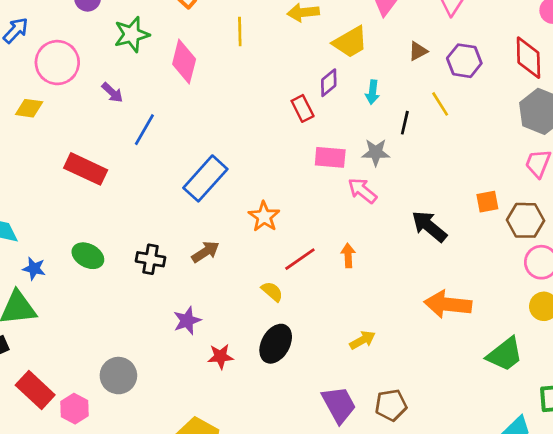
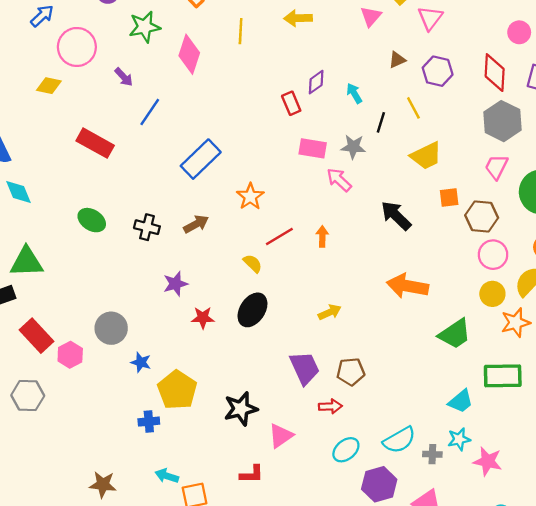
yellow trapezoid: (350, 42) -> (426, 156), moved
cyan arrow: (372, 92) -> (354, 93), turned 138
blue star: (34, 269) -> (141, 362), moved

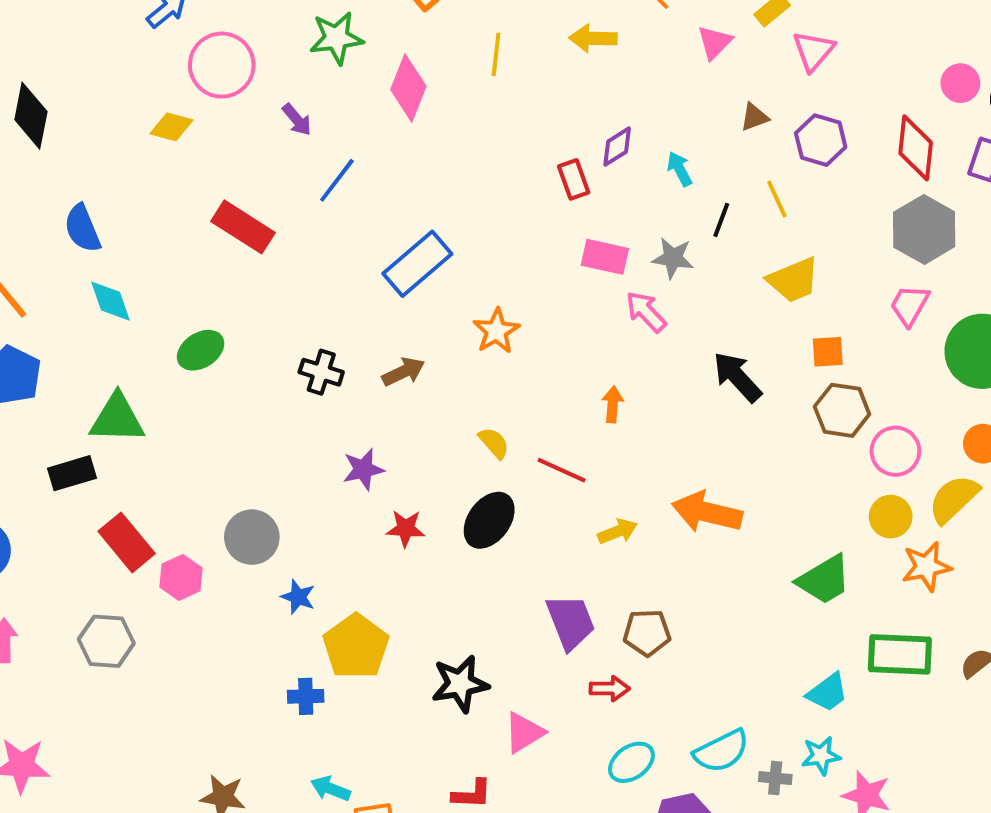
brown hexagon: (482, 216) -> (842, 410), moved
green ellipse: (92, 220) -> (201, 350), moved, turned -68
red line: (279, 237) -> (562, 470), moved, turned 52
orange arrow: (407, 286) -> (707, 512), moved

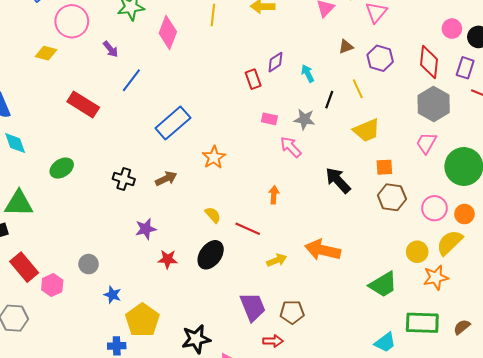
pink rectangle: (605, 257) -> (269, 119), size x0.7
pink circle: (895, 451) -> (434, 208), moved
gray circle: (252, 537) -> (89, 264), size x0.7

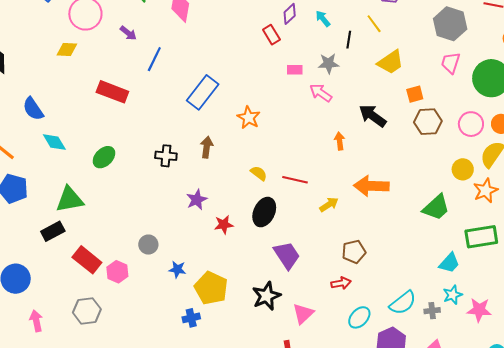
brown arrow: (166, 179) -> (207, 147), turned -45
orange arrow: (274, 195) -> (340, 141), moved
purple trapezoid: (253, 307) -> (287, 255), moved

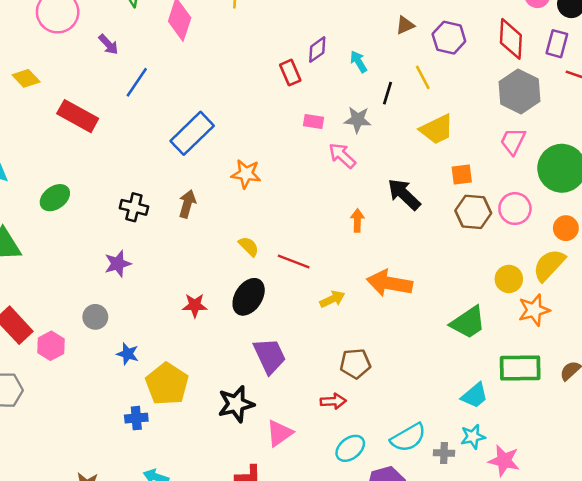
yellow diamond: (67, 49) -> (26, 78), moved, turned 35
orange star: (249, 118) -> (246, 174), turned -30
pink circle: (471, 124) -> (515, 209), moved
purple star: (197, 200) -> (118, 264), moved

